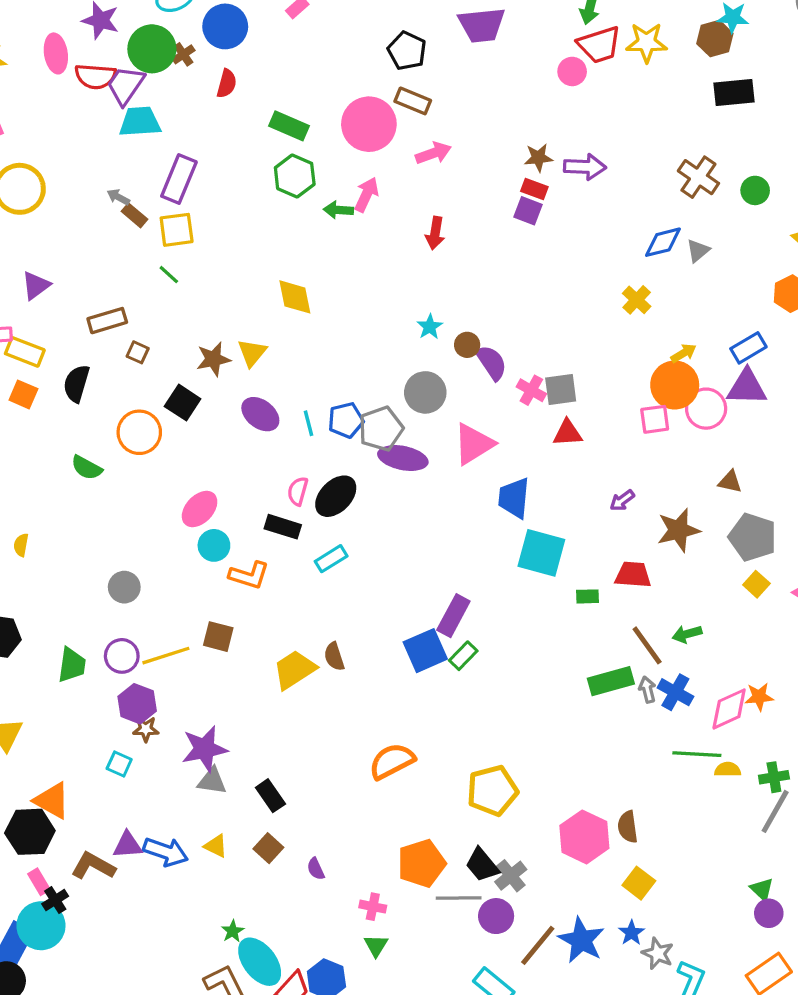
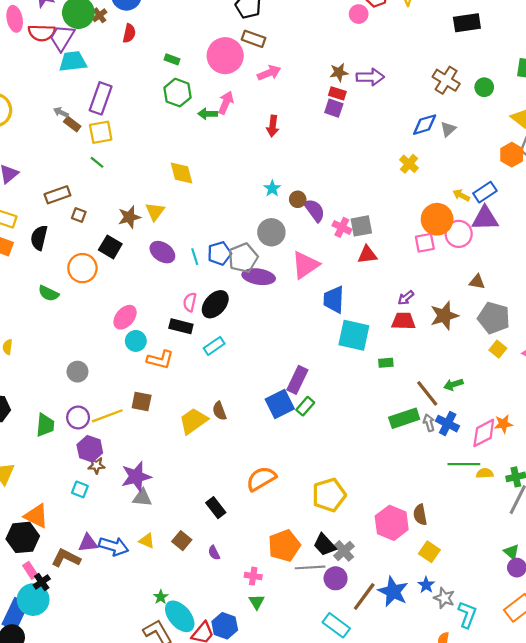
green rectangle: (289, 126) -> (172, 59), size x0.6
yellow arrow: (684, 353) -> (461, 195), moved, turned -119
red trapezoid: (633, 575) -> (403, 321), moved
black rectangle: (270, 796) -> (216, 508), moved

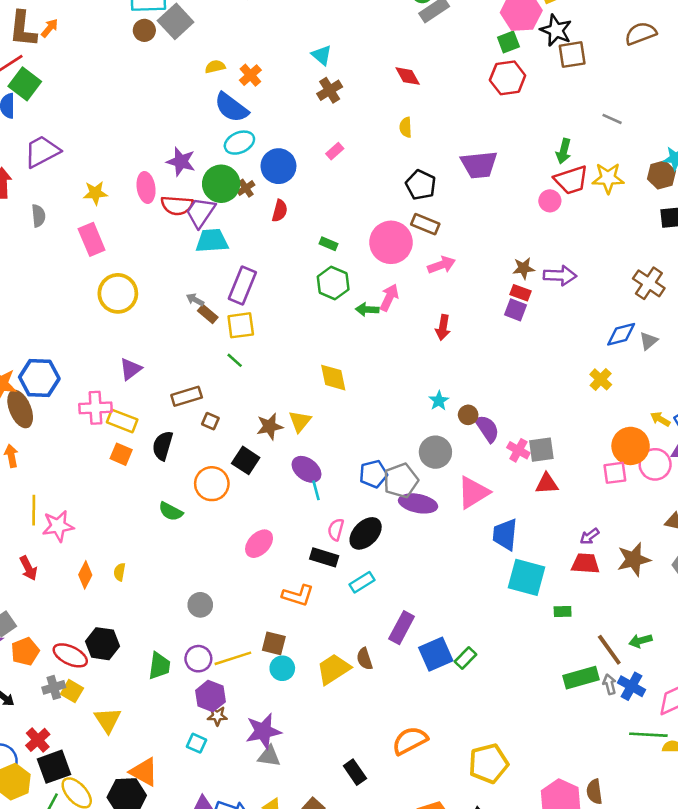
cyan line: (195, 257) -> (316, 490), moved
cyan circle: (136, 341) -> (282, 668), moved
purple rectangle: (297, 380) -> (402, 628), moved

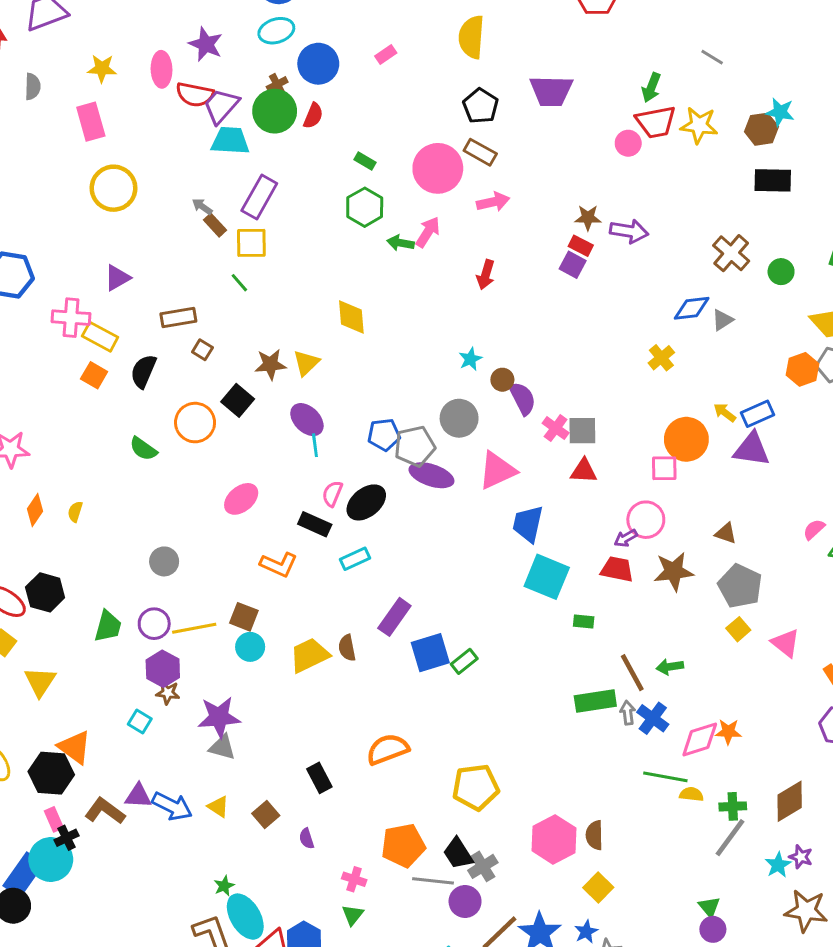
yellow semicircle: (406, 127) -> (471, 37), size x1.8
green circle: (221, 184) -> (275, 111), moved
pink circle: (655, 464) -> (646, 520), moved

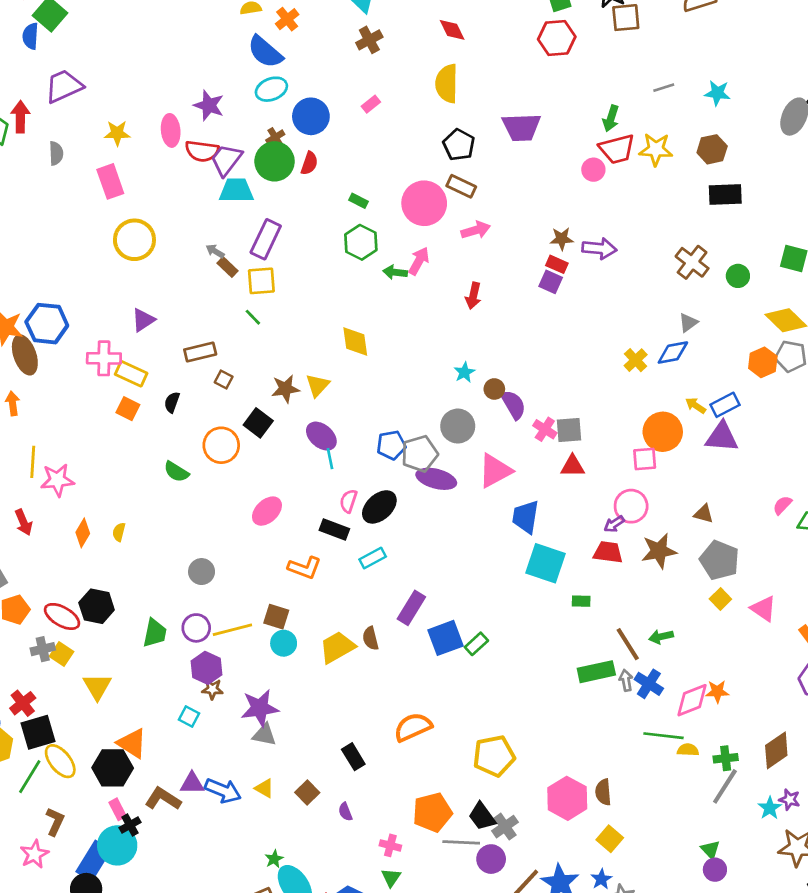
gray line: (712, 57) -> (664, 88), turned -45
cyan star: (780, 112) -> (717, 93), moved
blue diamond: (692, 308) -> (673, 352), moved
black semicircle: (143, 371) -> (172, 402), size x0.7

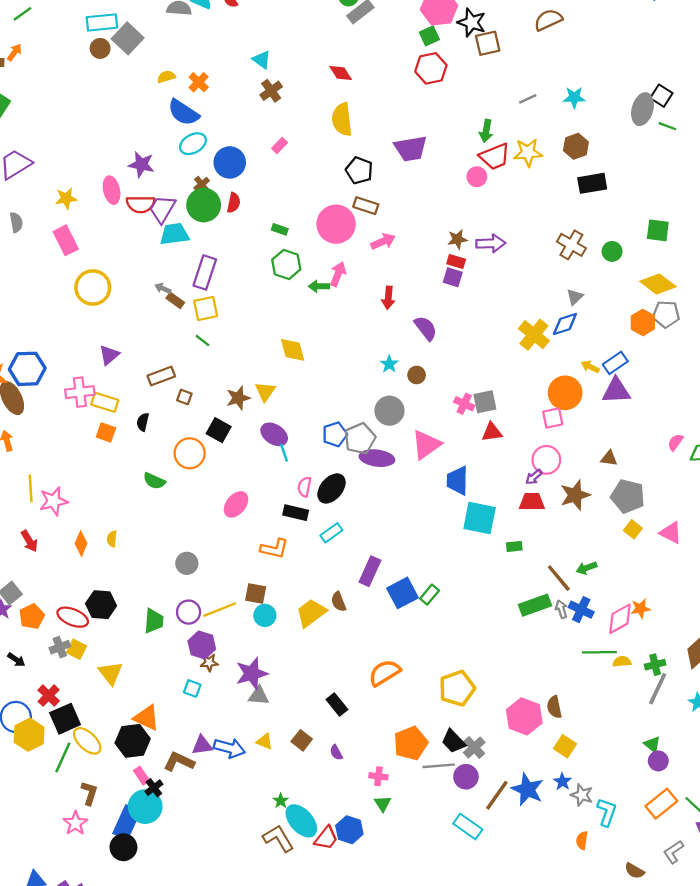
yellow cross: (636, 360) -> (534, 335), size x1.5
purple semicircle: (513, 405) -> (426, 328), moved

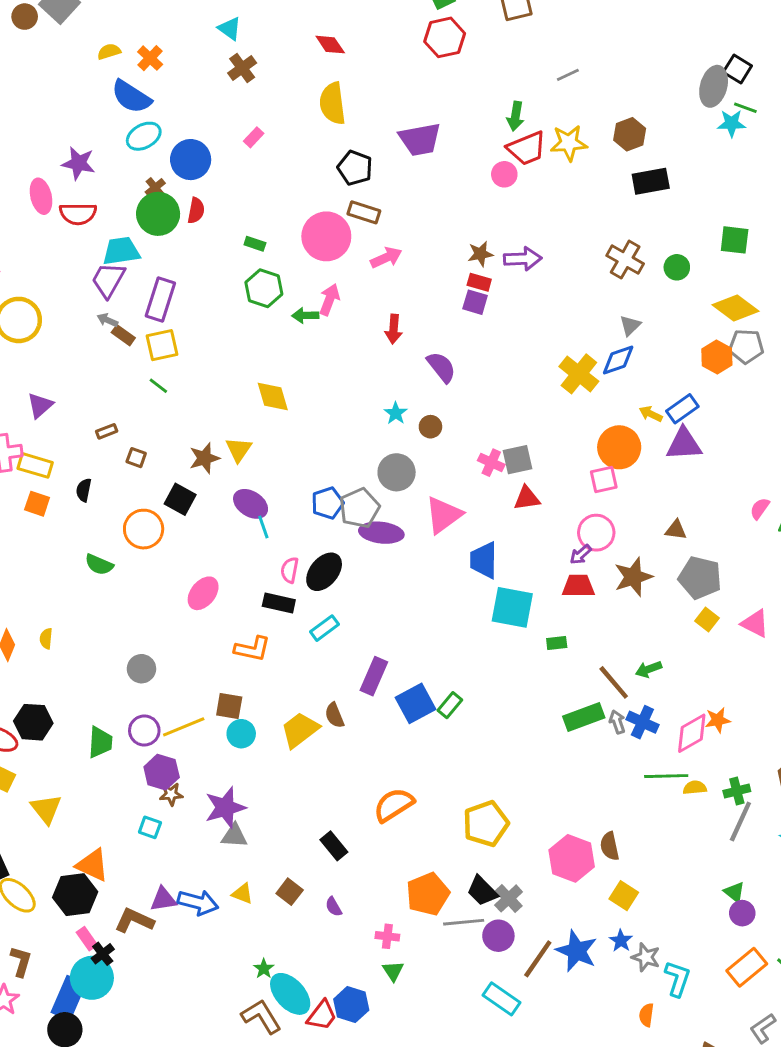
cyan star: (574, 97) -> (732, 123), moved
purple trapezoid: (162, 209) -> (108, 280), moved
brown rectangle: (161, 376) -> (107, 431), size x0.6

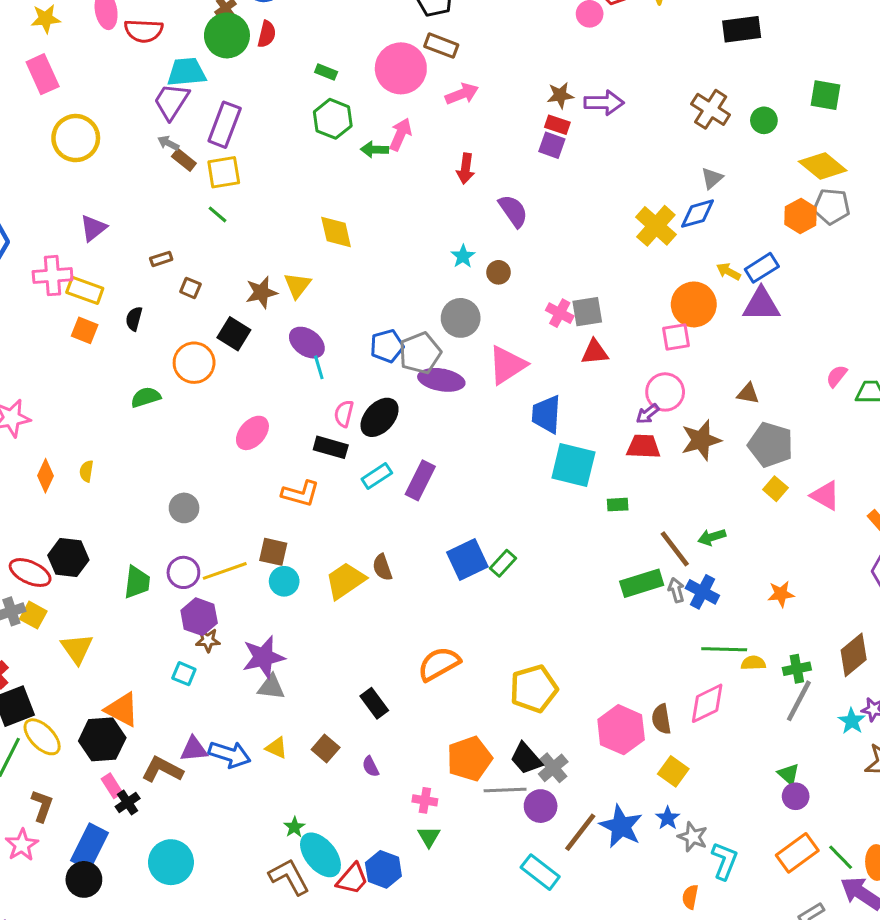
green semicircle: (99, 565) -> (146, 397), turned 136
purple rectangle: (374, 676) -> (420, 480), moved
pink diamond: (692, 733) -> (707, 703), moved
cyan circle: (92, 978) -> (171, 862), moved

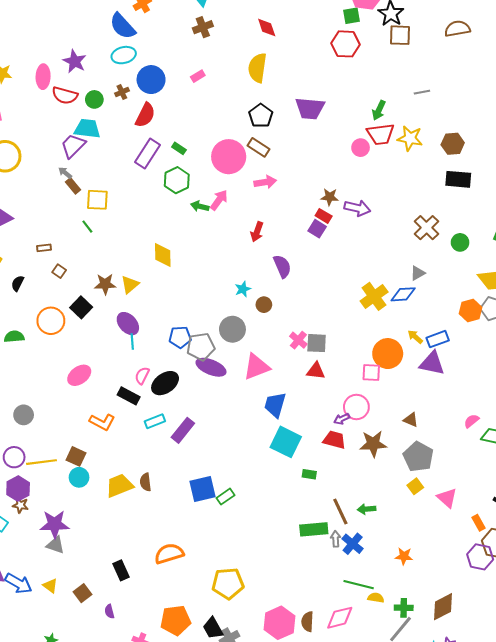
red semicircle: (267, 34) -> (145, 115), size x1.4
green circle: (227, 35) -> (94, 99), moved, size x0.6
purple rectangle: (225, 125) -> (148, 153), moved

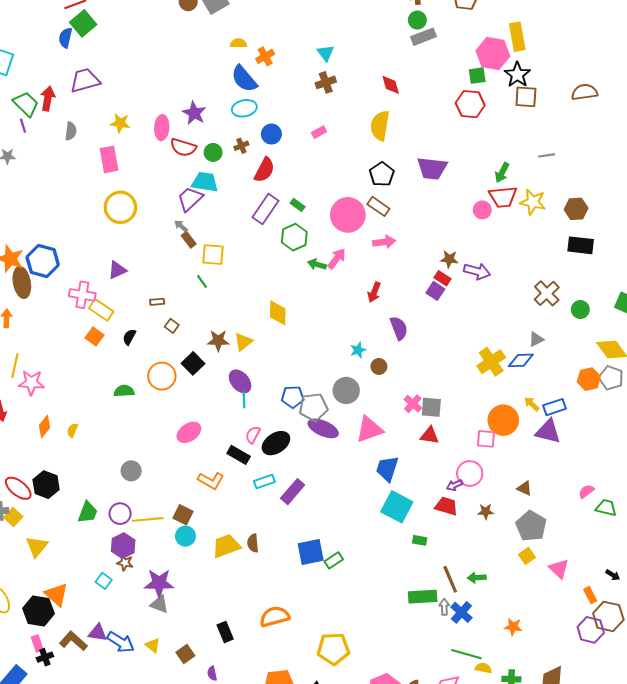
blue circle: (151, 80) -> (271, 134), size x0.7
brown star: (373, 444) -> (486, 511), size x0.6

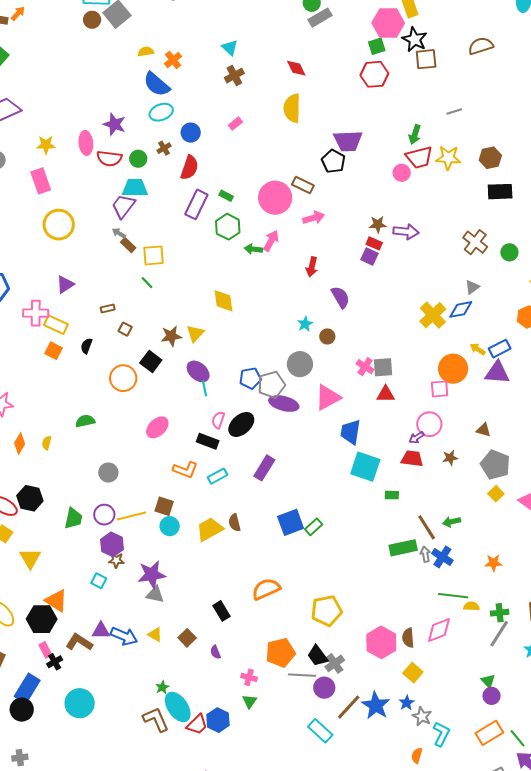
black pentagon: (382, 174) -> (333, 161), moved
green semicircle: (124, 391) -> (85, 421), moved
cyan rectangle: (264, 482) -> (217, 476), moved

